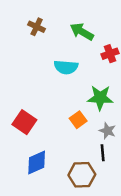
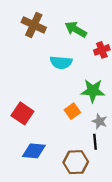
brown cross: (37, 27) -> (34, 25), size x1.5
blue diamond: (37, 163) -> (34, 151), turned 30

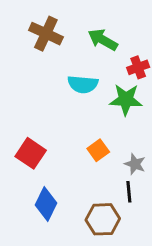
green star: (93, 91) -> (126, 100), moved
blue diamond: (34, 151) -> (46, 204), turned -70

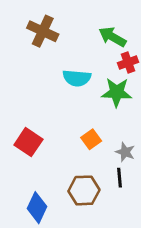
green arrow: (103, 40) -> (112, 37), moved
blue diamond: (46, 204) -> (37, 208), moved
brown hexagon: (103, 219) -> (84, 190), moved

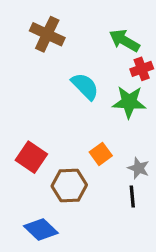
cyan semicircle: (77, 78) -> (85, 86), turned -140
brown hexagon: (84, 190) -> (69, 185), moved
blue diamond: (37, 208) -> (41, 230), turned -72

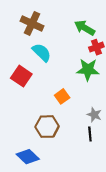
cyan semicircle: (85, 86) -> (42, 52), moved
orange square: (101, 154) -> (62, 96), moved
red square: (31, 157) -> (21, 76), moved

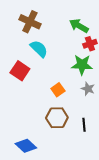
gray star: (94, 115) -> (88, 89), moved
brown hexagon: (47, 127) -> (57, 118), moved

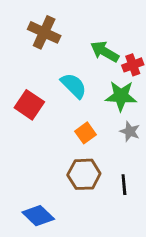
green arrow: (79, 26) -> (105, 52), moved
cyan semicircle: (39, 49) -> (74, 86), moved

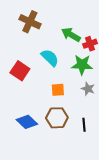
orange square: (85, 133) -> (58, 90), turned 32
blue diamond: (38, 216) -> (27, 122), moved

